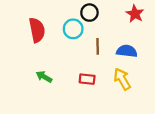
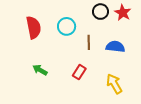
black circle: (89, 13) -> (100, 12), moved
red rectangle: (87, 79) -> (79, 72), turned -64
yellow arrow: (122, 79) -> (114, 84), moved

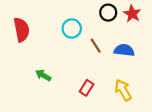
red semicircle: (34, 27) -> (22, 30), moved
brown line: (89, 42) -> (96, 46), turned -32
red rectangle: (79, 72) -> (87, 88), moved

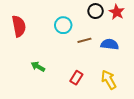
brown line: (96, 46) -> (84, 40), turned -72

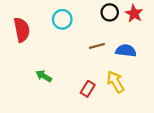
cyan circle: (63, 25) -> (62, 19), moved
yellow arrow: (109, 80) -> (115, 82), moved

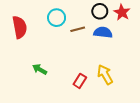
brown line: (97, 46) -> (78, 29), moved
blue semicircle: (126, 51) -> (103, 32), moved

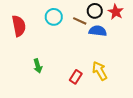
brown line: (78, 29) -> (80, 21), moved, turned 40
green arrow: (40, 69) -> (38, 66), turned -136

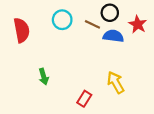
red star: (116, 12) -> (138, 24), moved
red rectangle: (76, 77) -> (84, 99), moved

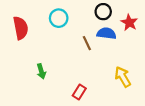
brown line: (92, 24) -> (87, 43), moved, turned 40
yellow arrow: (116, 82) -> (123, 77), moved

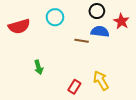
red semicircle: (21, 28) -> (19, 26), turned 85
brown line: (87, 43) -> (82, 41), turned -56
yellow arrow: (123, 77) -> (101, 81), moved

